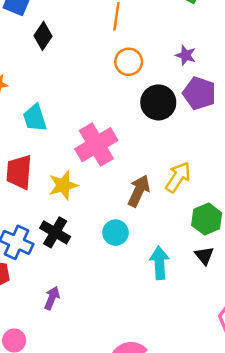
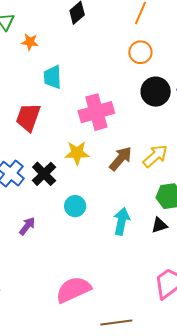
yellow star: (63, 185) -> (77, 153), moved
cyan circle: (115, 233) -> (75, 206), moved
black triangle: (204, 256) -> (159, 225), turned 36

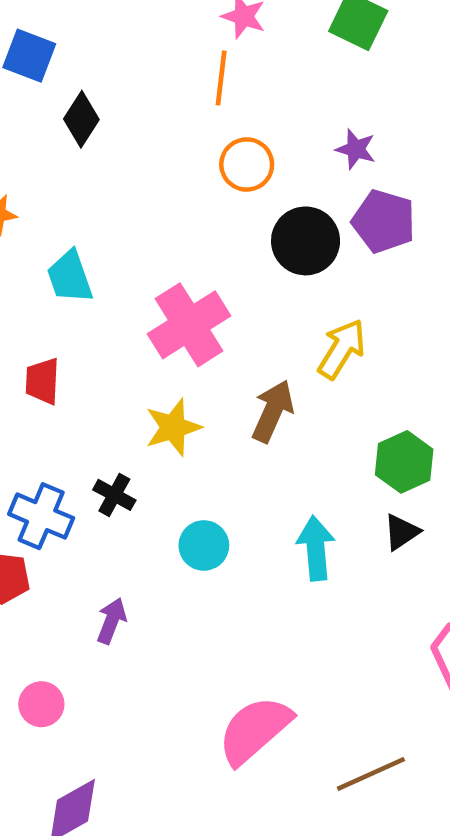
red trapezoid: (28, 117) -> (42, 381), size x0.7
yellow arrow: (155, 156) -> (342, 349), moved
black cross: (44, 174) -> (114, 495), size x0.7

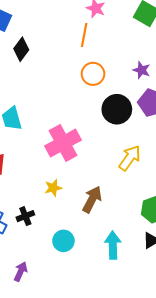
brown arrow: (273, 411) -> (92, 199), moved
yellow star: (173, 427) -> (53, 188), size x0.7
black cross: (114, 495) -> (25, 216), turned 36

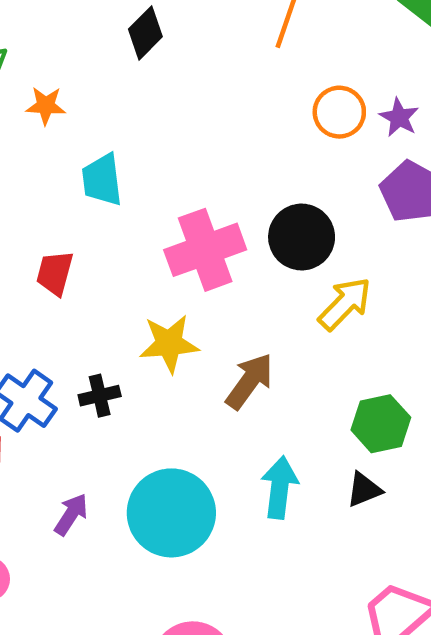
orange circle: (93, 74) -> (339, 112), moved
black circle: (117, 109) -> (302, 237), moved
yellow star: (53, 188) -> (169, 344), size x1.5
cyan circle: (63, 241) -> (171, 513), moved, size x1.8

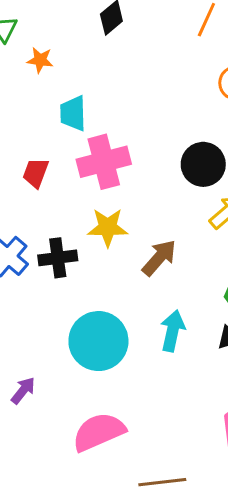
pink cross: (205, 250) -> (104, 162), moved
black cross: (100, 396) -> (58, 258), size x1.4
purple arrow: (71, 514) -> (23, 390), moved

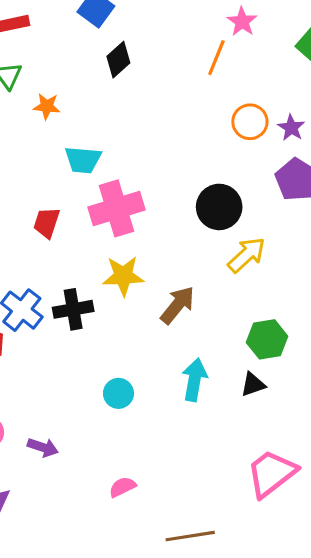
cyan trapezoid: (73, 113) -> (83, 160), turned -81
cyan circle: (98, 341) -> (118, 393), size x0.5
purple arrow: (23, 390) -> (43, 447), turned 72
pink semicircle: (99, 432) -> (122, 487), size x0.5

